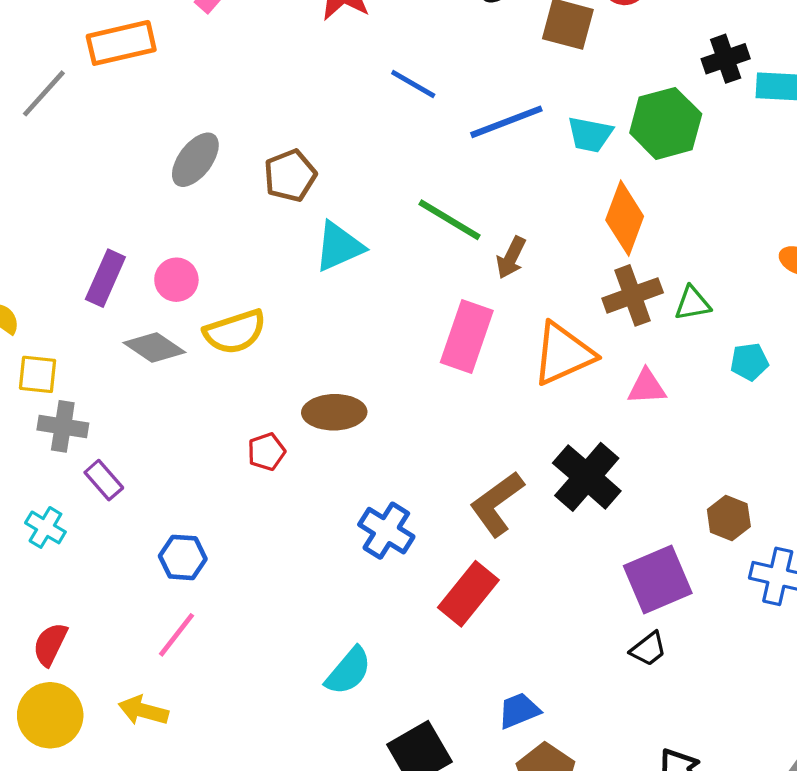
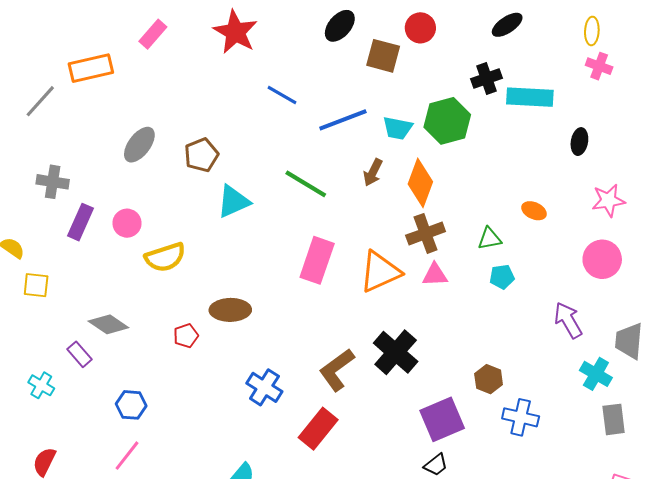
brown arrow: (511, 258) -> (373, 173), moved
green triangle: (693, 303) -> (490, 239), moved
gray diamond: (154, 348) -> (108, 324), moved
pink triangle: (647, 387) -> (435, 275), moved
gray cross: (63, 426) -> (53, 182), moved

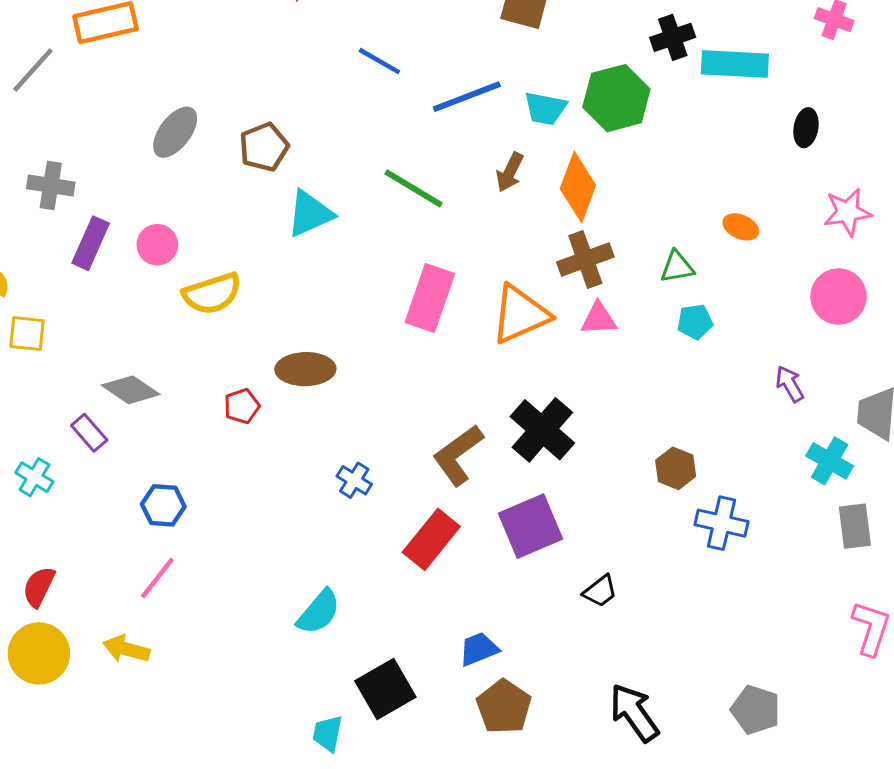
purple arrow: (568, 320) -> (790, 384), size x0.7
blue cross: (264, 387) -> (354, 480), size x0.7
purple square: (442, 419) -> (531, 526), moved

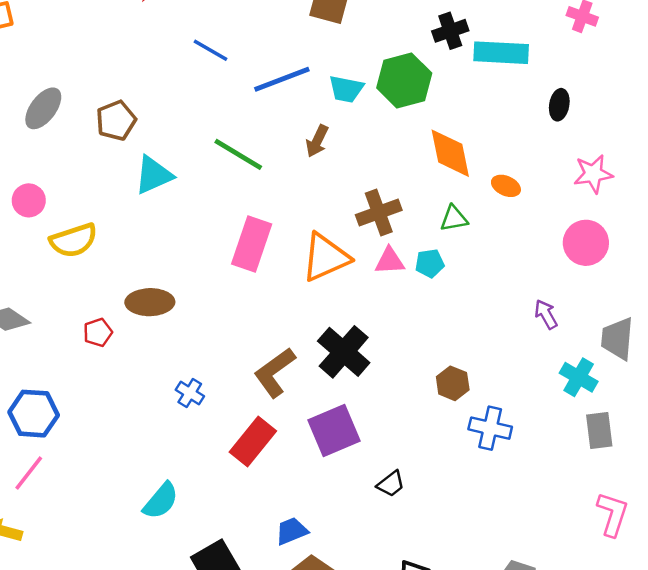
orange diamond: (578, 187) -> (450, 153), moved, turned -32
cyan pentagon: (695, 322) -> (430, 263), moved
blue hexagon: (163, 505) -> (34, 414), size x1.4

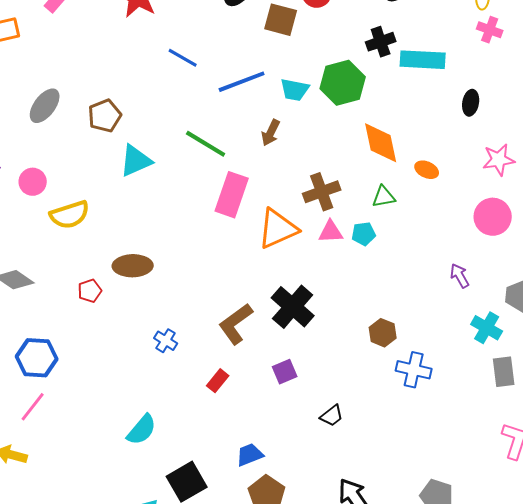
pink rectangle: (252, 244) -> (232, 195), moved
purple square: (334, 431) -> (285, 372), size x0.6
red rectangle: (253, 441) -> (218, 381), size x0.6

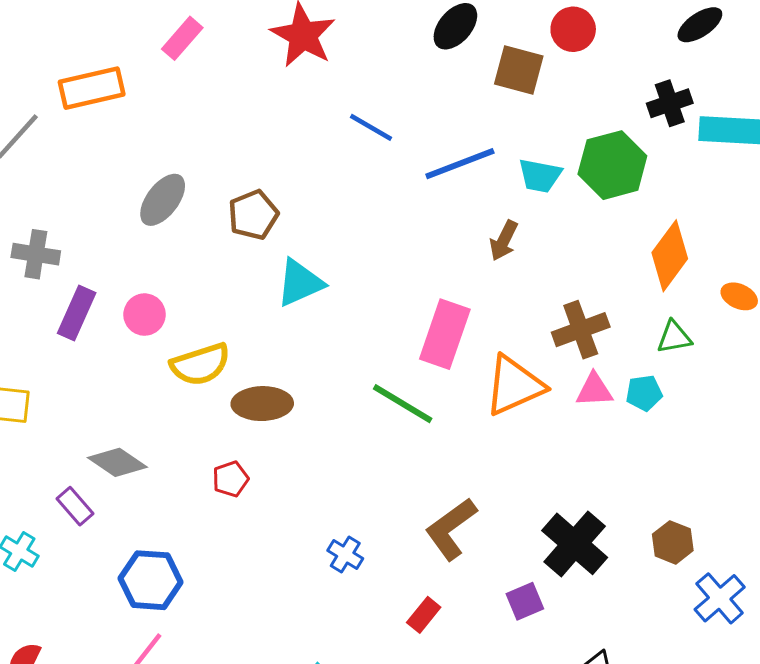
orange diamond: (381, 143) -> (670, 256), turned 48
green line: (206, 144) -> (403, 404), moved
brown ellipse: (133, 266) -> (262, 404), moved
black cross: (293, 307) -> (575, 544), moved
blue cross: (414, 370) -> (720, 598), turned 36

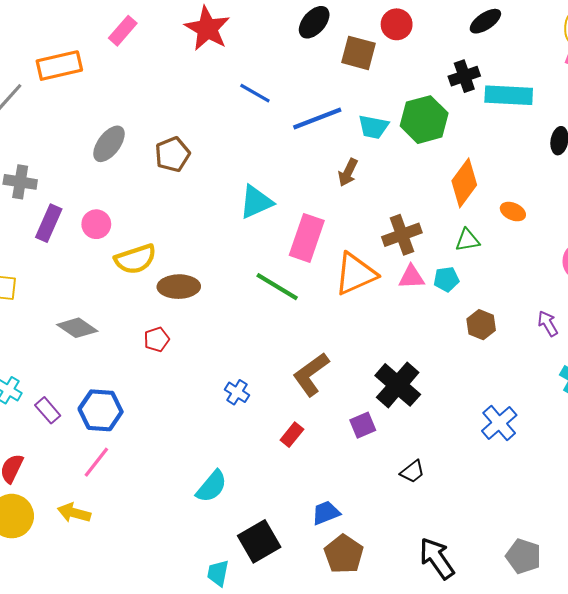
cyan triangle: (300, 283) -> (256, 202), moved
purple rectangle: (75, 506) -> (48, 410), moved
brown hexagon: (673, 542) -> (481, 325), moved

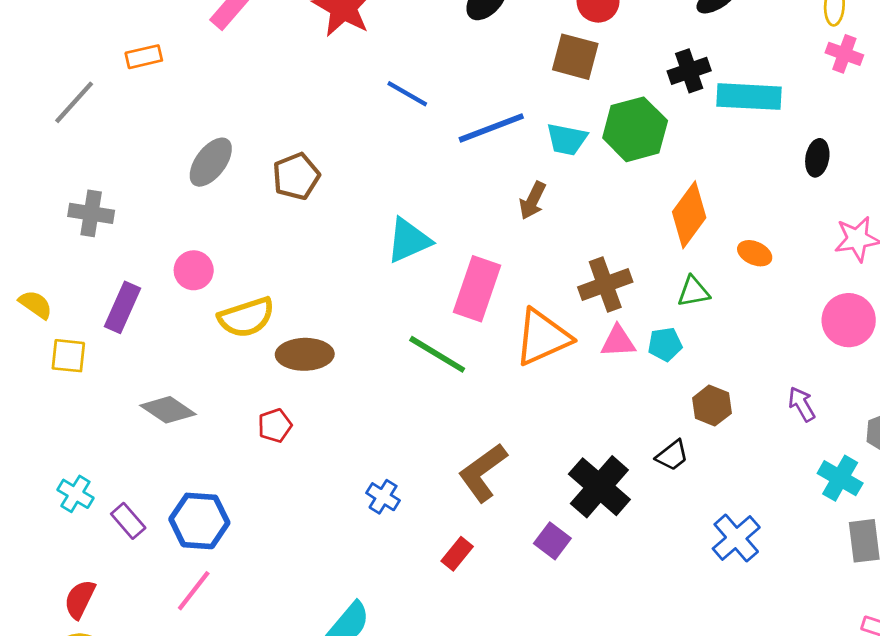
brown square: (359, 53) -> (575, 57), moved
orange rectangle: (59, 66) -> (144, 57), size x0.6
purple rectangle: (49, 223) -> (122, 307), moved
purple square: (363, 425) -> (552, 541), turned -30
black trapezoid: (412, 472) -> (672, 455), moved

